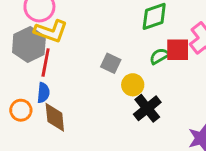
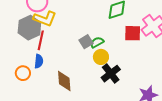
green semicircle: (159, 56) -> (97, 42), moved
gray square: (111, 63) -> (86, 42), turned 32
brown diamond: (55, 117) -> (64, 81), moved

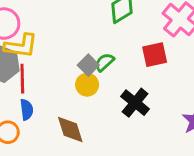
red square: (133, 33) -> (155, 55), moved
yellow circle: (101, 57) -> (87, 85), moved

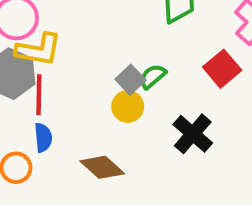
red square: (155, 55) -> (222, 69), turned -30
brown diamond: (70, 130) -> (102, 167), turned -32

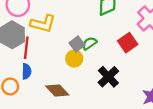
yellow L-shape: (39, 50) -> (43, 24), moved

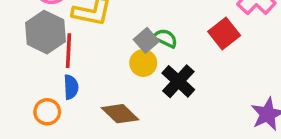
green semicircle: (89, 43) -> (165, 38), turned 64
black cross: (108, 77) -> (178, 81), moved

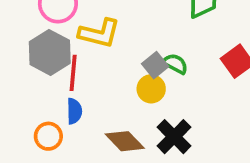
black cross: (178, 81) -> (174, 137), moved

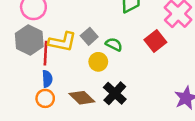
yellow L-shape: (99, 33) -> (62, 42), moved
gray square: (155, 65) -> (89, 36), moved
orange circle: (48, 136) -> (45, 98), moved

